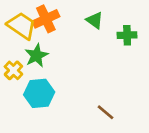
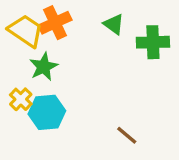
green cross: (127, 35) -> (153, 42), size x1.4
yellow cross: (13, 70) -> (21, 99), moved

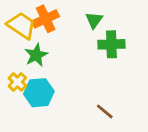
green triangle: (114, 24) -> (94, 20), turned 30
green cross: (153, 42) -> (111, 44), moved

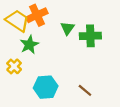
green triangle: (94, 20) -> (67, 28), moved
cyan hexagon: (39, 93) -> (46, 87), moved

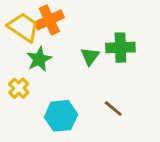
green triangle: (67, 28) -> (90, 56), moved
brown line: (85, 90) -> (113, 109), moved

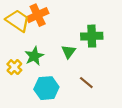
green triangle: (90, 56) -> (69, 52), moved
green star: (39, 59) -> (34, 56), moved

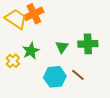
green cross: (92, 36) -> (88, 44), moved
cyan hexagon: (46, 88) -> (55, 77), moved

